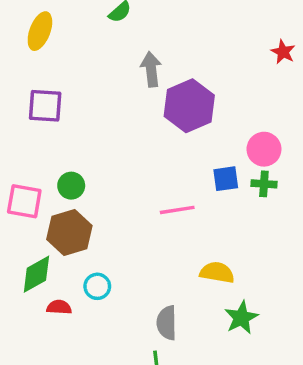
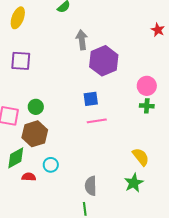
blue square: (226, 179) -> (91, 99), moved
yellow semicircle: (217, 272) -> (141, 157), moved, turned 42

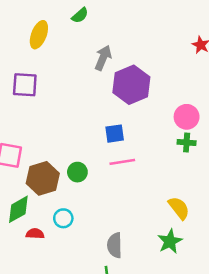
yellow ellipse: (18, 18) -> (39, 35), moved
gray arrow: (82, 40) -> (103, 58), turned 30
green circle: (36, 107) -> (77, 172), moved

